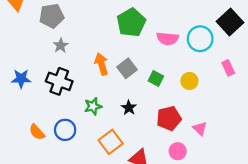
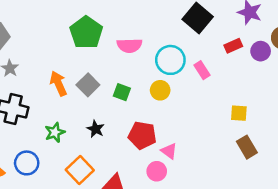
cyan circle: (200, 39) -> (170, 60), moved
red pentagon: (169, 118) -> (142, 135), turned 30
pink triangle: (200, 129) -> (169, 151), moved

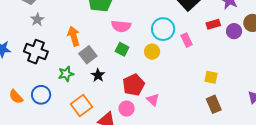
pink semicircle: (129, 45) -> (121, 26), moved
gray square: (88, 85) -> (88, 55), moved
red pentagon: (142, 135) -> (134, 85), turned 30
pink circle: (157, 171) -> (127, 109), moved

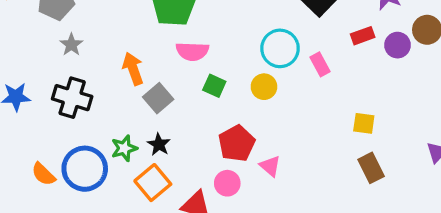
pink semicircle: (121, 26) -> (192, 51), moved
green star: (66, 74) -> (124, 148), moved
black star: (98, 75) -> (159, 144), moved
blue circle: (41, 95) -> (85, 169), size x1.4

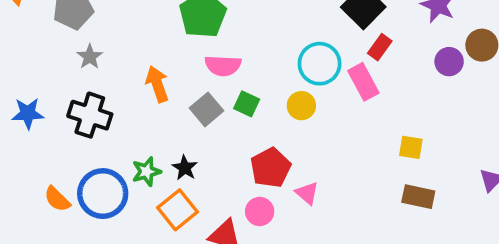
red rectangle: (363, 36) -> (380, 47), moved, turned -35
pink rectangle: (320, 64) -> (363, 82), size x1.4
gray square: (158, 98) -> (207, 109), moved
brown rectangle: (371, 168) -> (418, 197), turned -52

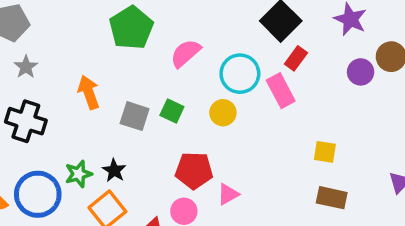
pink semicircle: (223, 66) -> (186, 53), moved, turned 136
gray square: (207, 109) -> (135, 116), turned -32
red pentagon: (270, 168) -> (194, 170), turned 30
pink triangle: (307, 193) -> (228, 194), turned 50

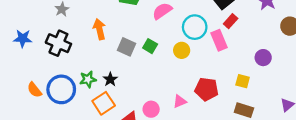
purple circle: (361, 72) -> (263, 58), moved
red pentagon: (194, 170) -> (207, 89), moved

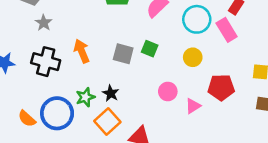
orange arrow: (99, 29) -> (82, 51), moved
yellow circle: (182, 50) -> (193, 57), moved
pink circle: (151, 109) -> (168, 91), moved

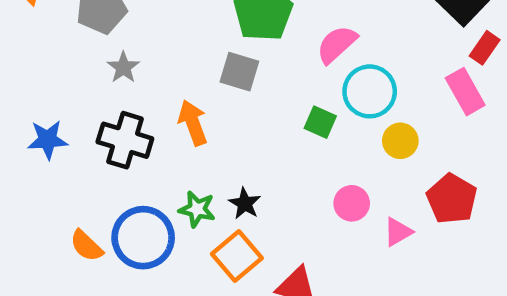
cyan circle: (197, 19) -> (370, 91), moved
gray square: (123, 54) -> (239, 72), moved
red pentagon: (221, 87) -> (452, 199), turned 30
green star: (85, 97) -> (197, 209), turned 30

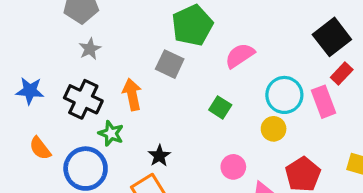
cyan circle: (370, 91) -> (284, 95), moved
green star: (197, 209) -> (111, 133), moved
orange semicircle: (86, 246) -> (40, 148), moved

